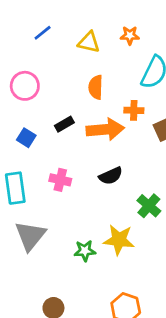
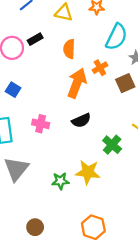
orange cross: (134, 110) -> (100, 68), turned -32
black rectangle: (64, 124) -> (35, 39), moved
orange arrow: (105, 129) -> (77, 83), turned -64

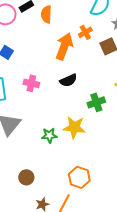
orange semicircle: (69, 49) -> (46, 14), moved
green cross: (112, 145) -> (96, 102), turned 30

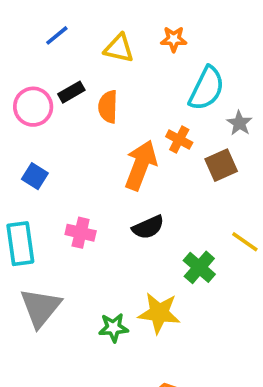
orange cross: (85, 32) -> (179, 140), turned -32
green cross: (96, 102) -> (199, 267), turned -30

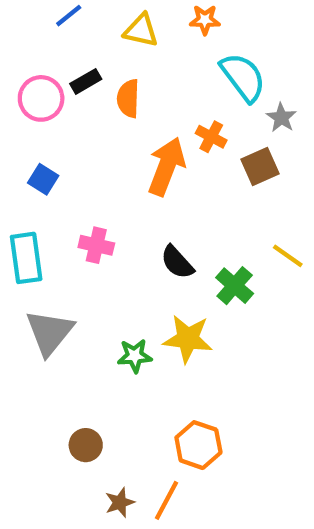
cyan semicircle: (207, 88) -> (243, 77), turned -63
black semicircle: (148, 227) -> (177, 262), moved, turned 72

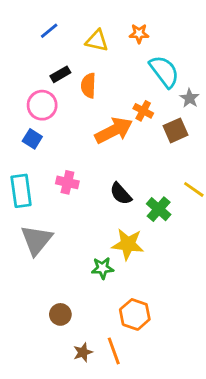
pink circle: (41, 98) -> (42, 105), moved
orange arrow: (167, 167) -> (114, 130), turned 42
green star: (135, 356) -> (103, 268), moved
orange line: (167, 500) -> (114, 351), turned -48

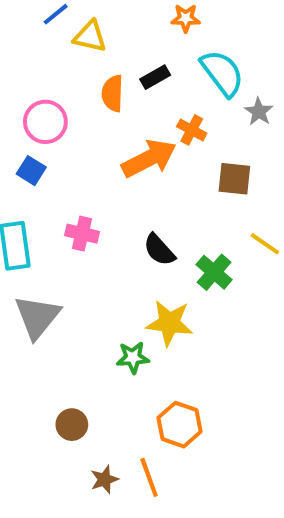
yellow triangle: (97, 41) -> (90, 36), moved
black rectangle: (60, 74) -> (155, 77), moved
brown square: (176, 130) -> (234, 179), moved, turned 30

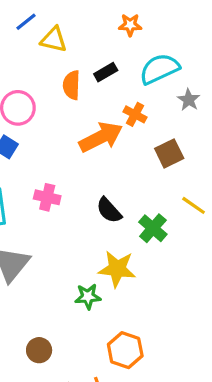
cyan semicircle: (222, 73) -> (159, 69), turned -78
brown square: (234, 179) -> (169, 153), turned -32

